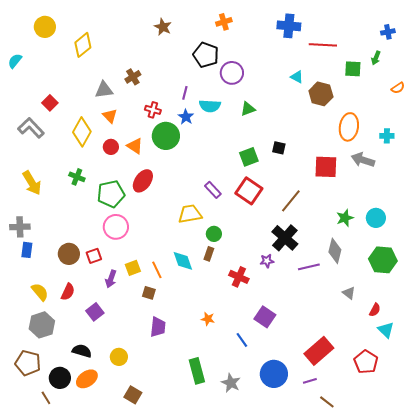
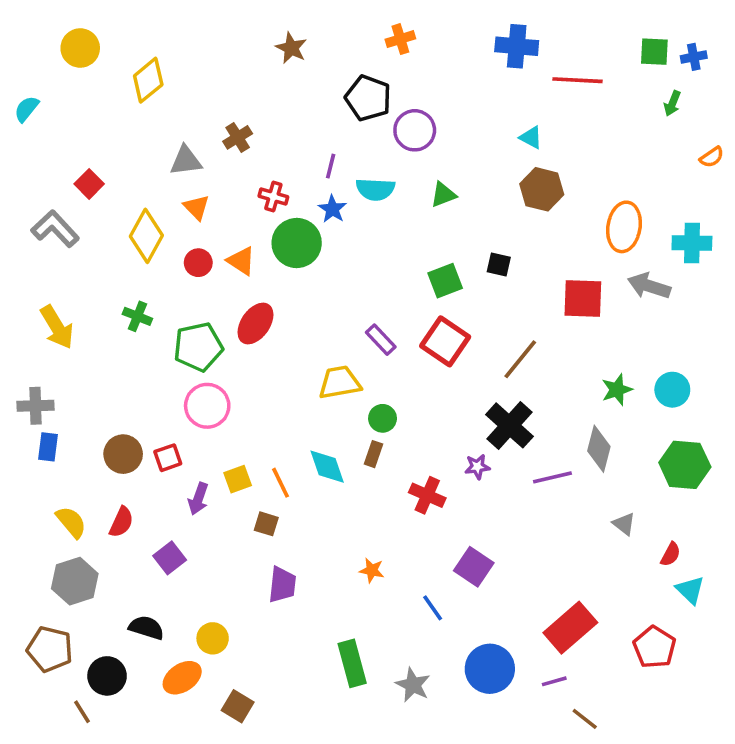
green square: (353, 69) -> (654, 52), moved
brown hexagon: (321, 94) -> (542, 189), moved
cyan cross: (387, 136) -> (692, 243), size x1.5
orange ellipse: (87, 379) -> (182, 678), moved

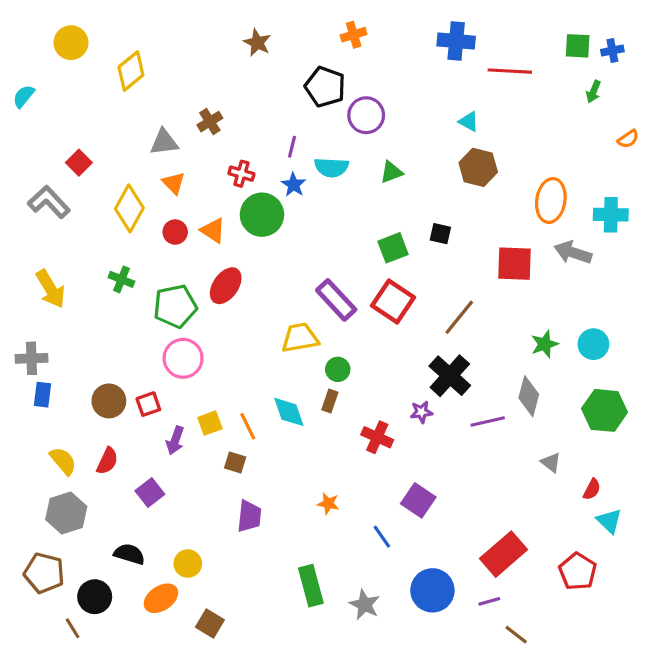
purple rectangle: (381, 340) -> (336, 300), size x1.5

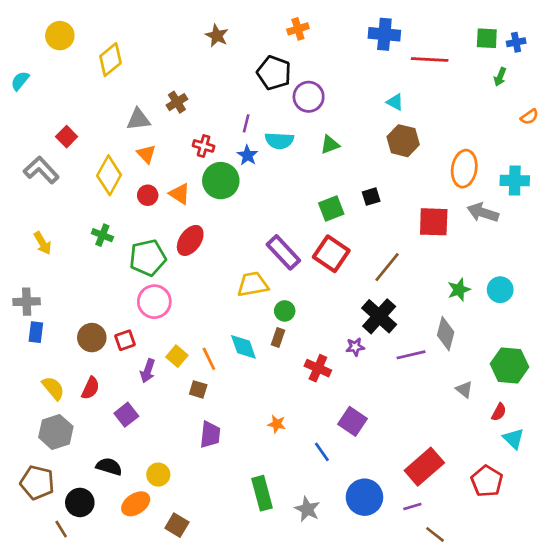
black square: (440, 234) -> (371, 197), turned -30
yellow arrow: (50, 289) -> (43, 243), size x0.7
green hexagon: (605, 410) -> (509, 365), moved
yellow square: (210, 423) -> (177, 356), turned -30

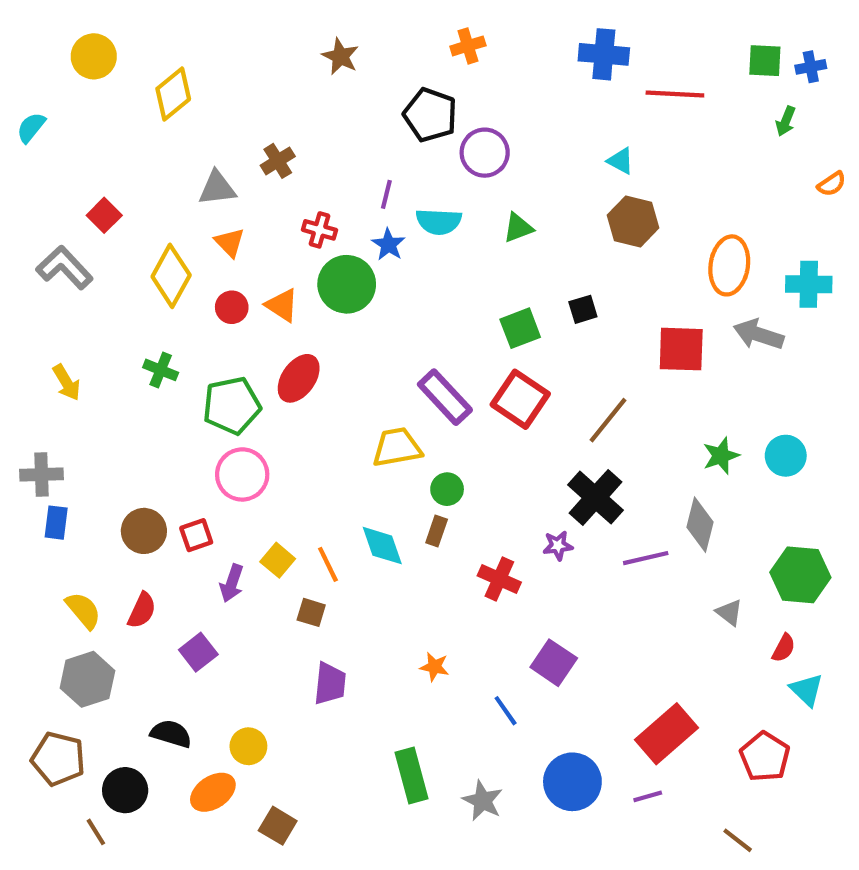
brown line: (435, 534) -> (738, 840), moved

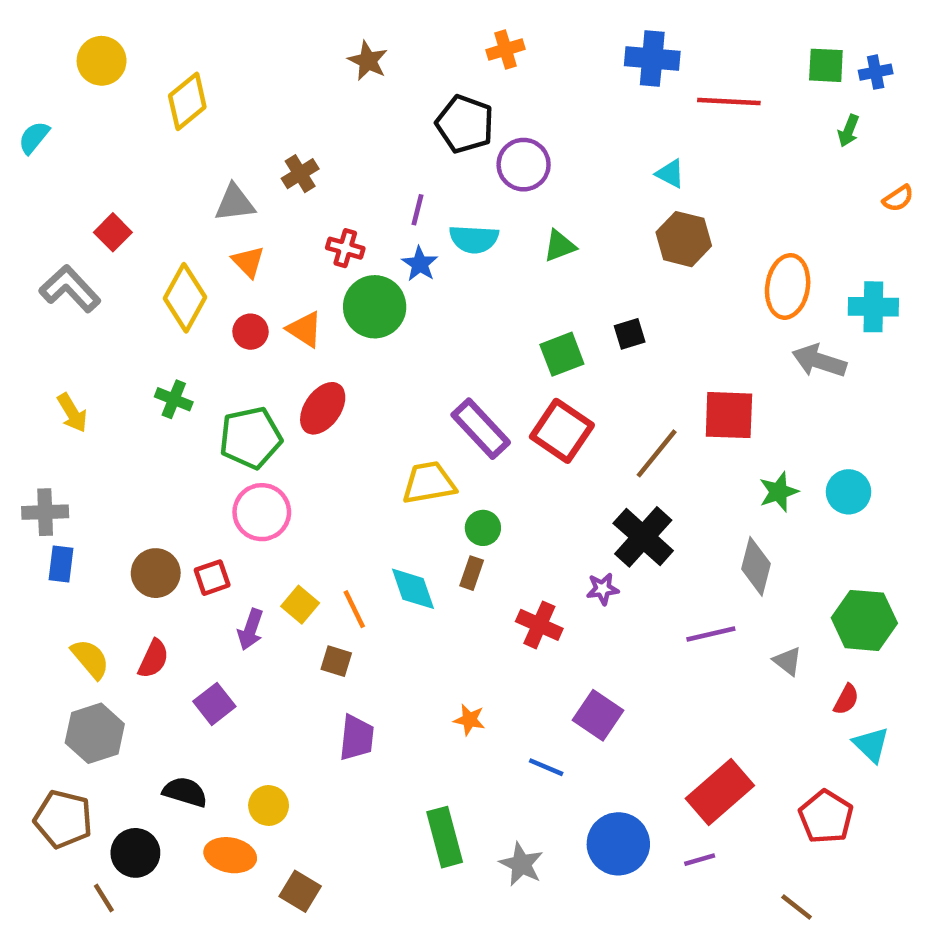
red square: (681, 349) -> (729, 415), moved
purple line: (646, 558) -> (711, 634), moved
blue line: (506, 711) -> (546, 767), turned -32
orange ellipse: (213, 792) -> (230, 855), turned 45

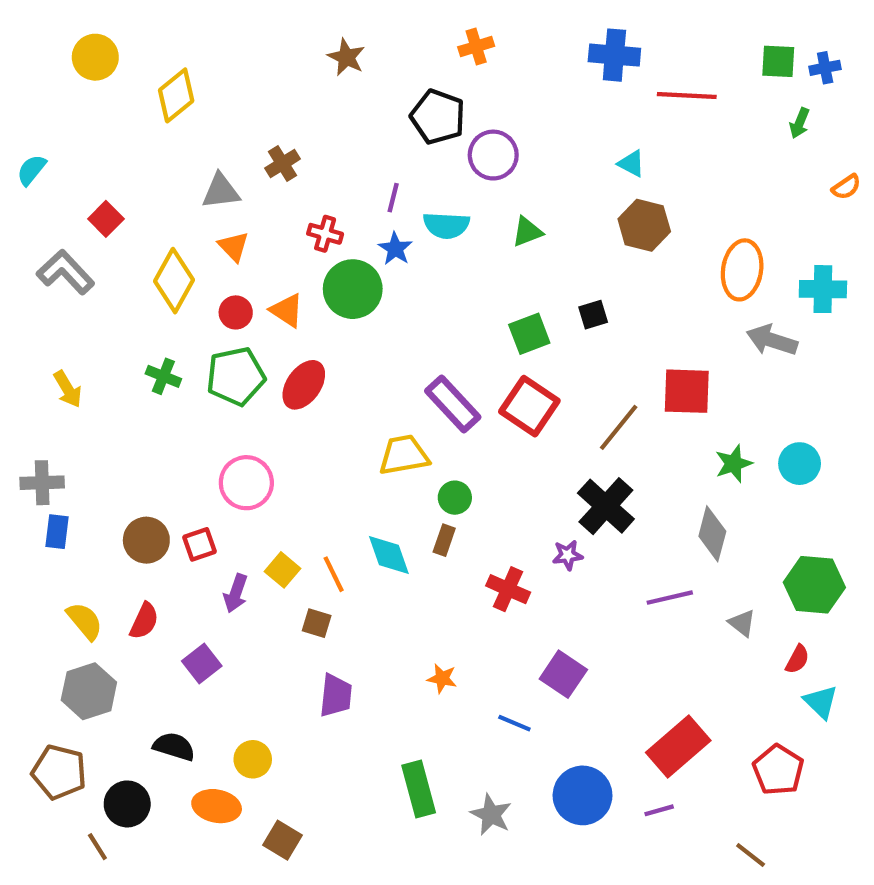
cyan semicircle: (34, 138) -> (31, 170), moved
green pentagon: (250, 438) -> (236, 376), moved

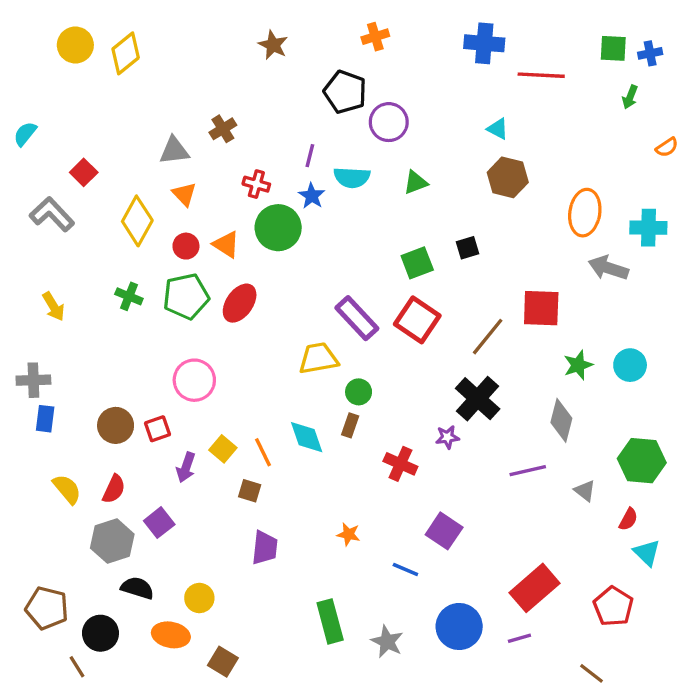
yellow diamond: (176, 95) -> (126, 53), moved
gray hexagon: (89, 691) -> (112, 541), moved

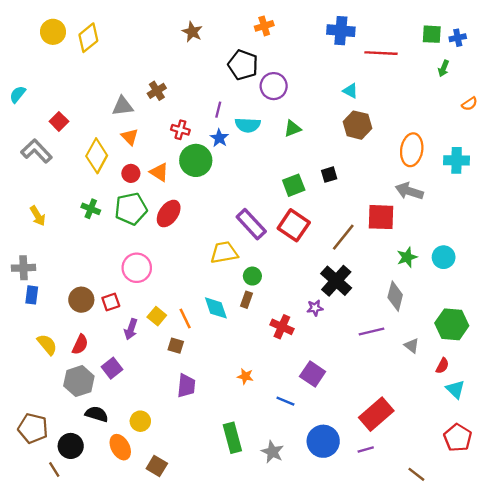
gray arrow: (608, 268) -> (409, 191), moved
red pentagon: (613, 606) -> (458, 438), moved
orange ellipse: (171, 635) -> (120, 447), turned 50

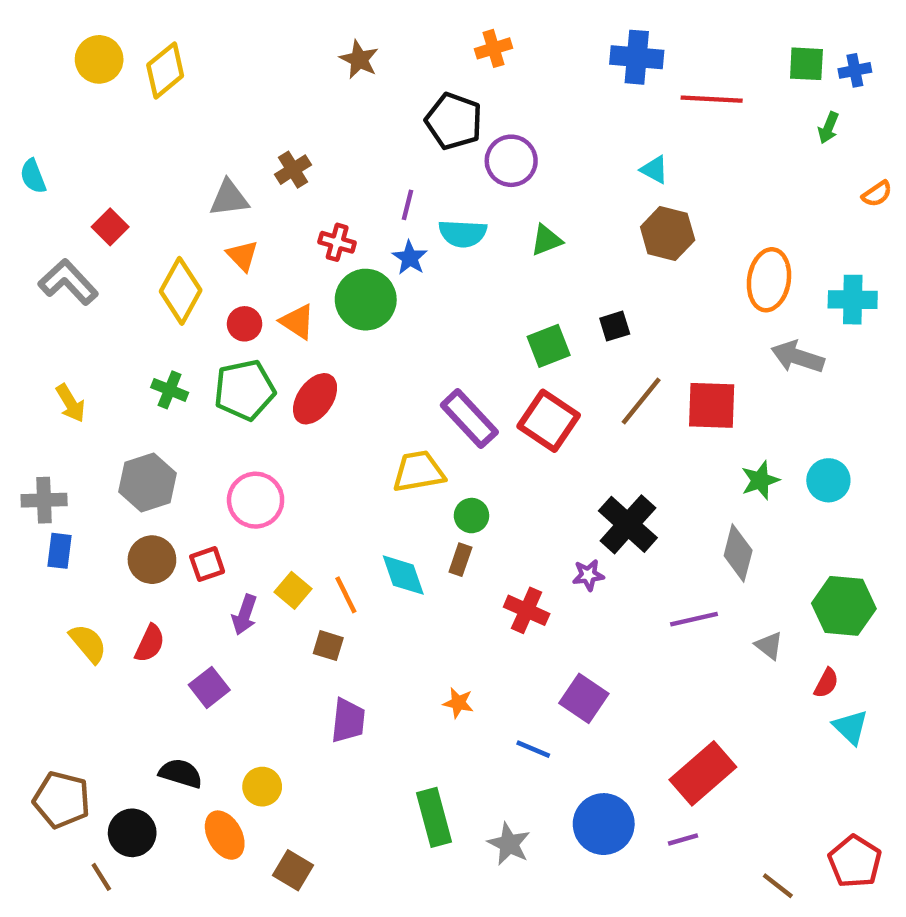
cyan semicircle: (18, 94) -> (33, 176), turned -60
gray arrow: (409, 191) -> (798, 357), moved
brown line: (343, 237) -> (641, 401), moved
gray hexagon: (79, 381) -> (148, 482), moved
red pentagon: (458, 438) -> (855, 861), moved

